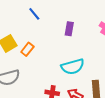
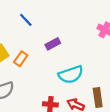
purple rectangle: (69, 29) -> (53, 44), moved, turned 56

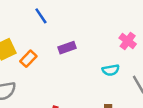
cyan semicircle: (71, 75) -> (111, 70), moved, size x0.6

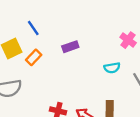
blue line: (41, 16) -> (33, 28), moved

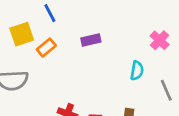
cyan semicircle: (112, 68) -> (137, 71), turned -77

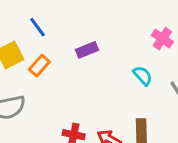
cyan semicircle: (137, 71) -> (143, 76), turned -42

